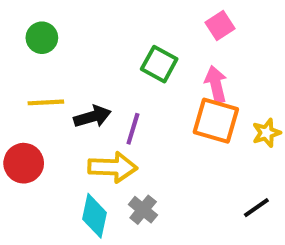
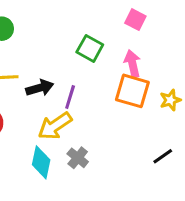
pink square: (220, 26) -> (135, 20), turned -30
yellow arrow: (113, 167) -> (55, 126), turned 144

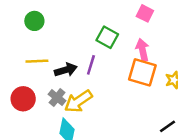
purple line: (70, 97) -> (91, 65), moved
gray cross: (78, 158) -> (57, 98), moved

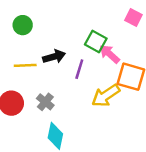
pink arrow: (142, 50) -> (110, 54), moved, turned -35
black arrow: (66, 70) -> (54, 57), moved
yellow arrow: (78, 101) -> (106, 96), moved

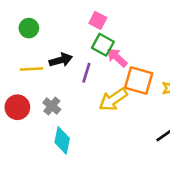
pink square: (133, 18) -> (98, 20), moved

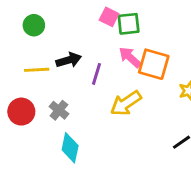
green square: (103, 45) -> (129, 24), moved, turned -35
orange square: (139, 80) -> (154, 64), moved

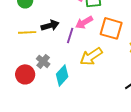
pink arrow: (130, 57) -> (84, 22), moved, turned -72
red circle: (21, 112) -> (25, 74), moved
cyan diamond: (70, 148) -> (62, 75), moved, turned 30

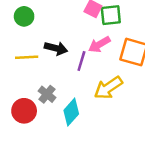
black arrow: (50, 25) -> (56, 48), turned 30

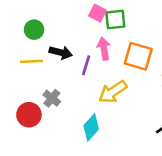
green circle: (24, 16) -> (34, 30), moved
pink arrow: (99, 44) -> (104, 49), turned 110
cyan diamond: (71, 112) -> (91, 127), moved

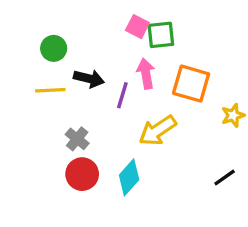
red circle: (29, 115) -> (82, 174), moved

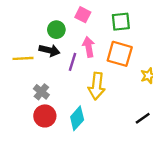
green square: (161, 35) -> (121, 22), moved
green circle: (54, 48) -> (56, 30), moved
yellow arrow: (158, 130) -> (97, 86), turned -50

